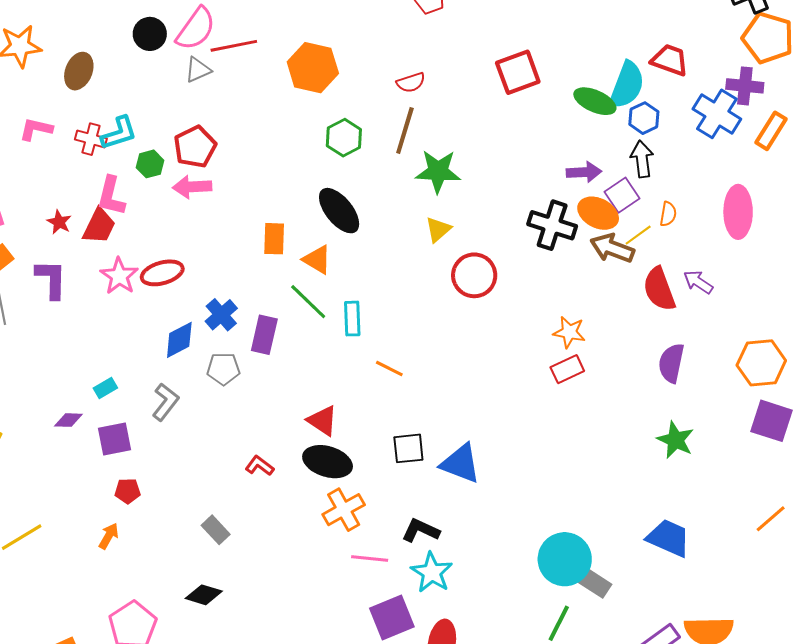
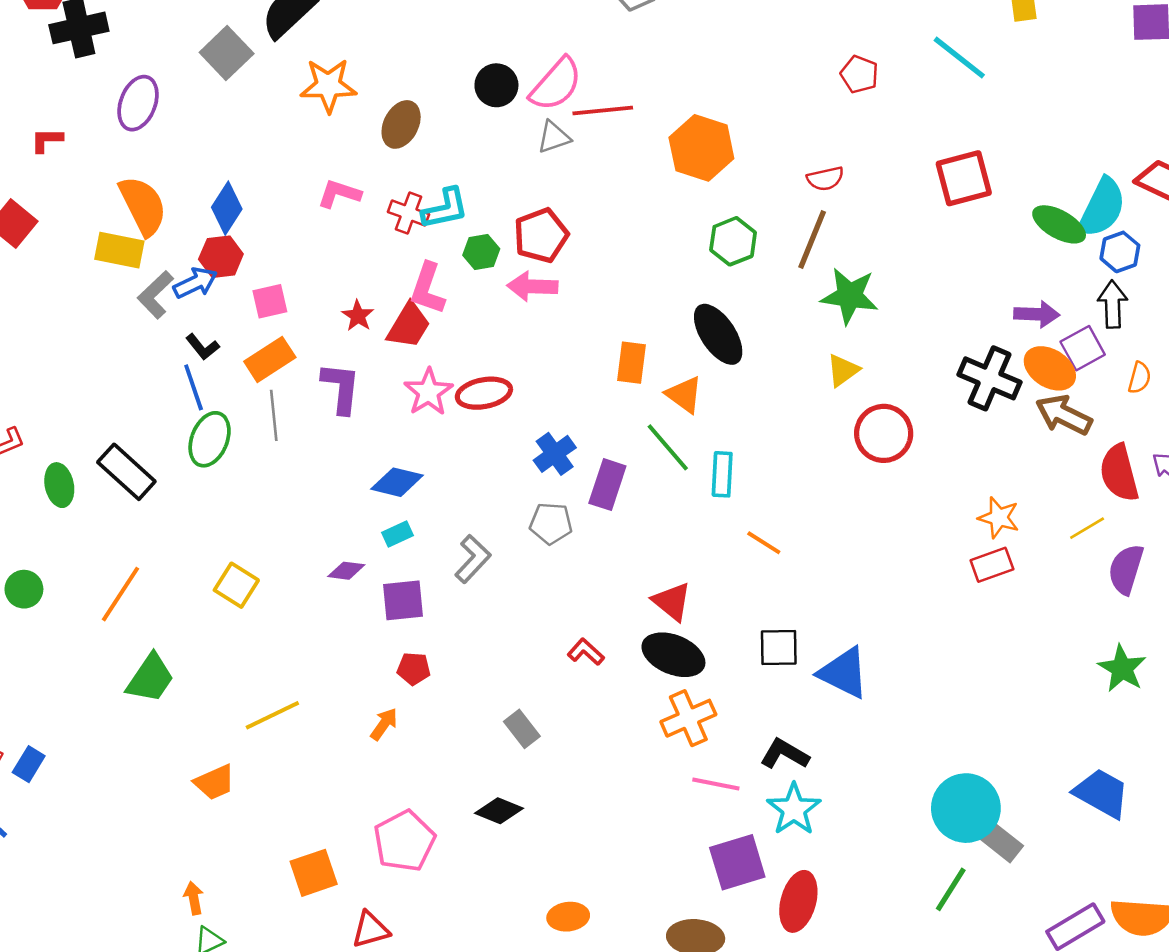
yellow line: (638, 235) -> (1087, 528), moved
blue diamond: (179, 340) -> (397, 482), moved, turned 36

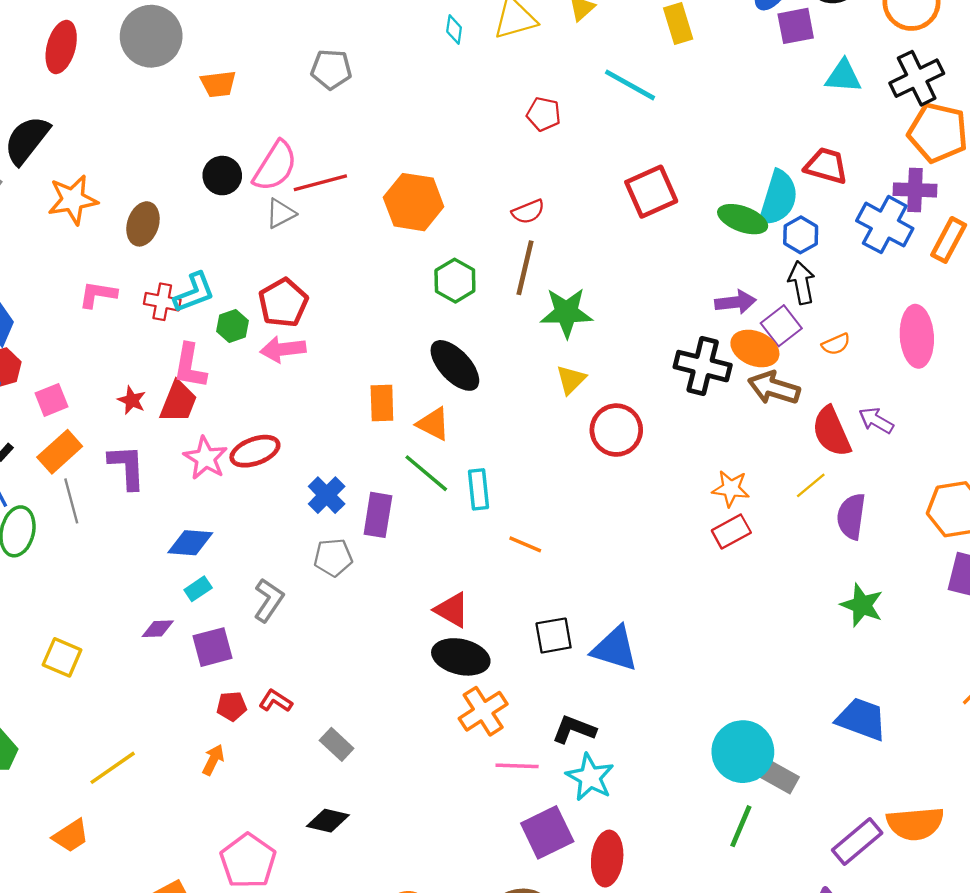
orange semicircle: (1139, 378) -> (836, 344), turned 60
red L-shape: (586, 652) -> (275, 701), moved

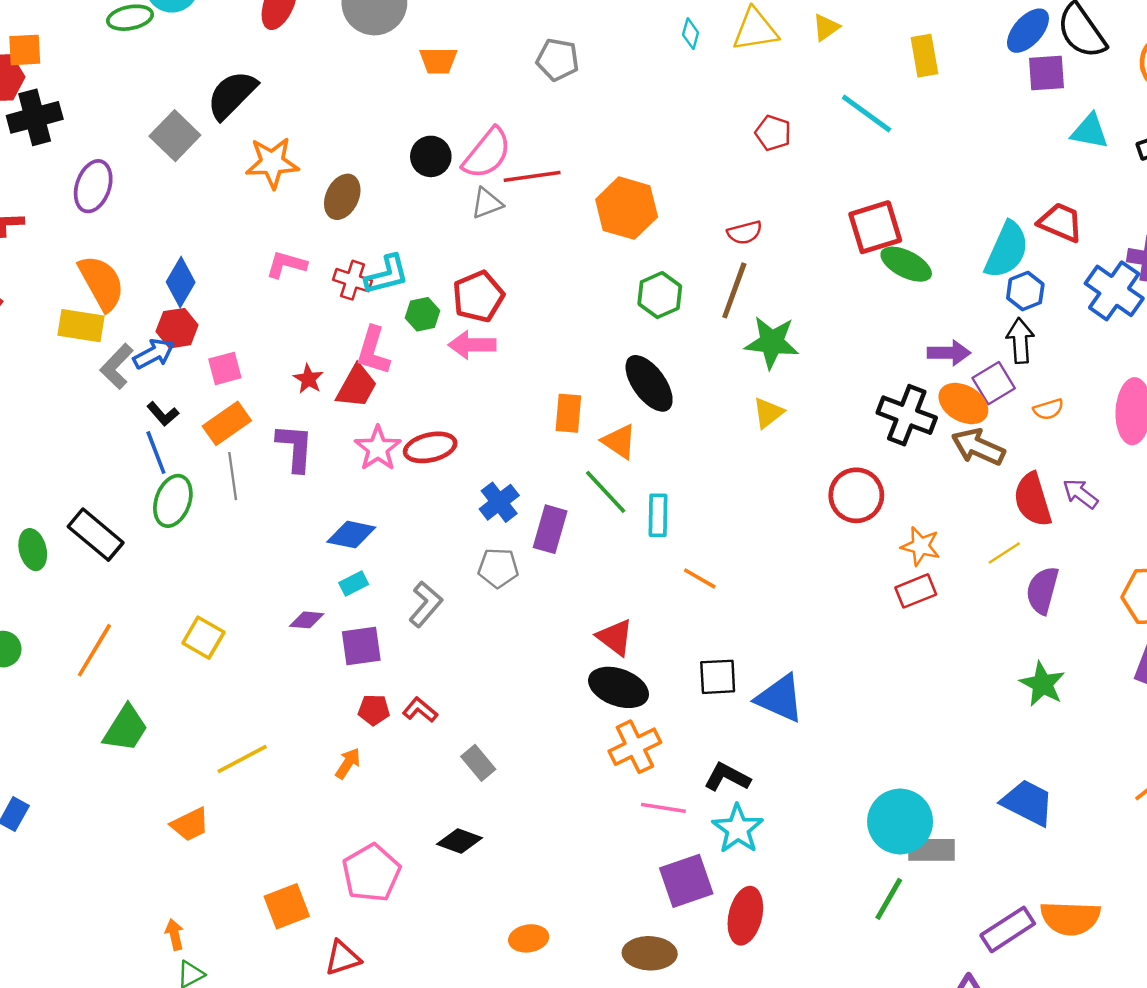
green ellipse: (743, 219) -> (906, 264), moved
red circle: (616, 430) -> (856, 495), moved
gray rectangle: (776, 775) -> (931, 850), turned -36

